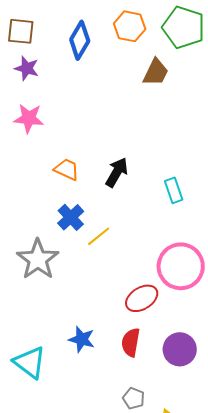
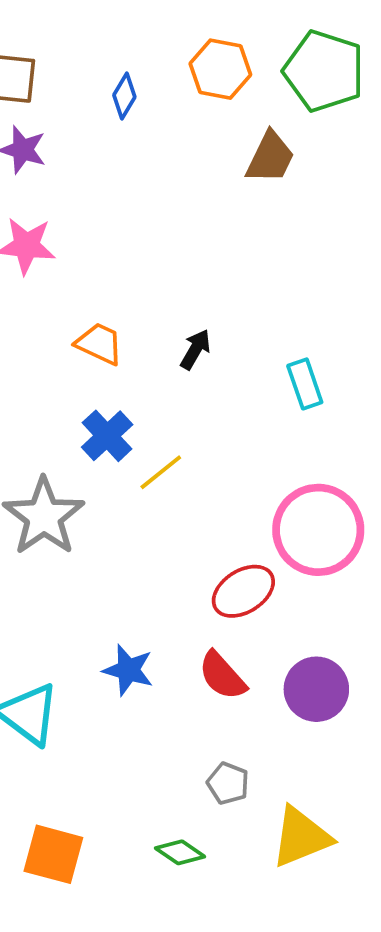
blue diamond: (80, 40) -> (124, 96), size x0.6
black arrow: (117, 172) -> (195, 349), size x0.7
red semicircle: (131, 342) -> (222, 676), turned -52

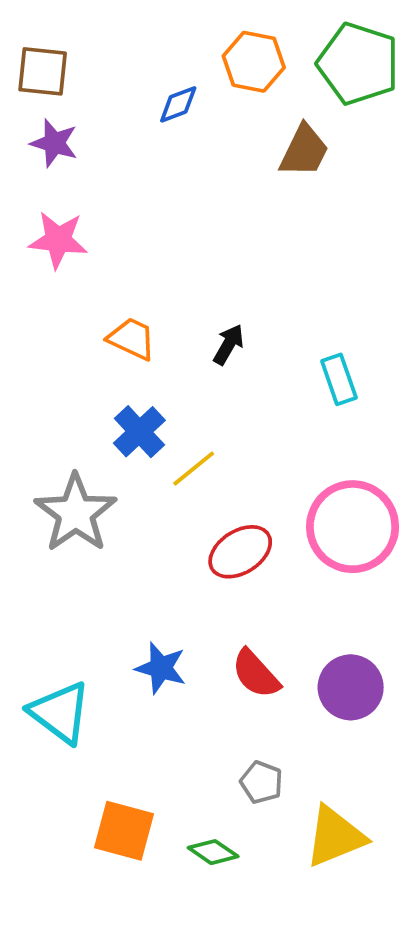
blue diamond: (124, 96) -> (178, 104), moved, turned 39
red ellipse: (243, 591) -> (240, 552), moved
orange square: (53, 854) -> (124, 831), moved

